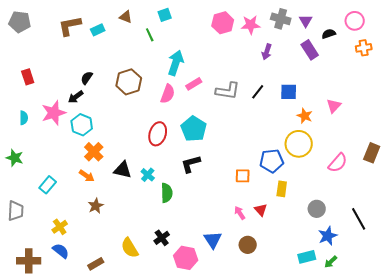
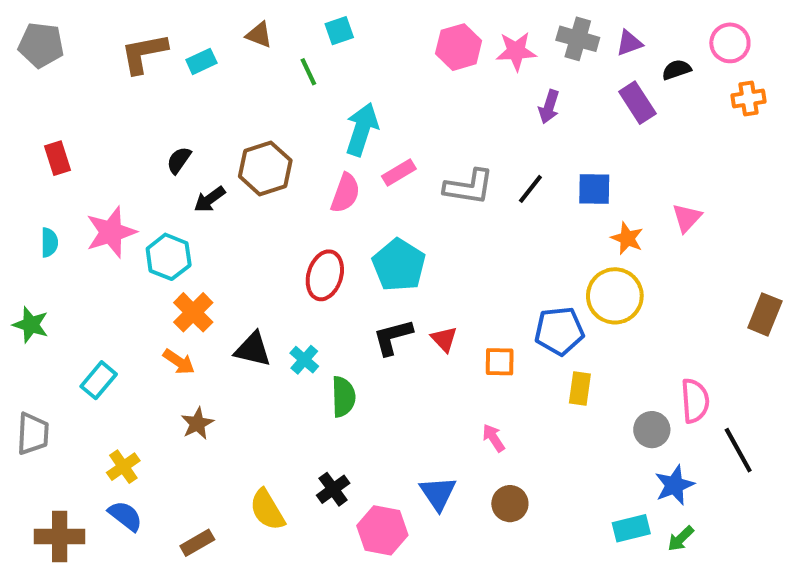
purple triangle: (306, 21) -> (629, 43), turned 40
black arrow: (76, 97) -> (210, 199), moved
pink semicircle: (338, 163) -> (695, 401), moved, turned -45
red triangle: (261, 210) -> (444, 339), moved

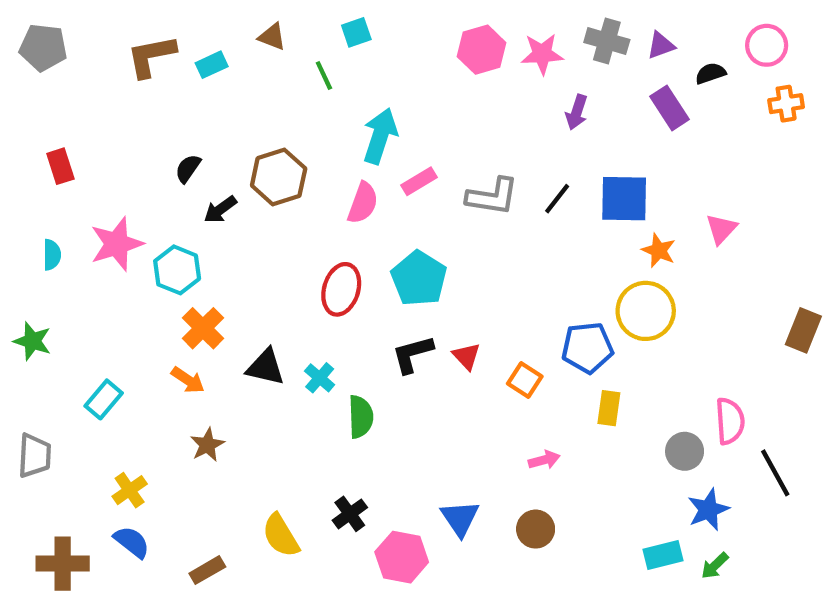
blue square: (594, 189) -> (624, 199), size x1.4
orange square: (500, 362) -> (525, 380), turned 32
pink arrow: (493, 438) -> (544, 460), moved, turned 108

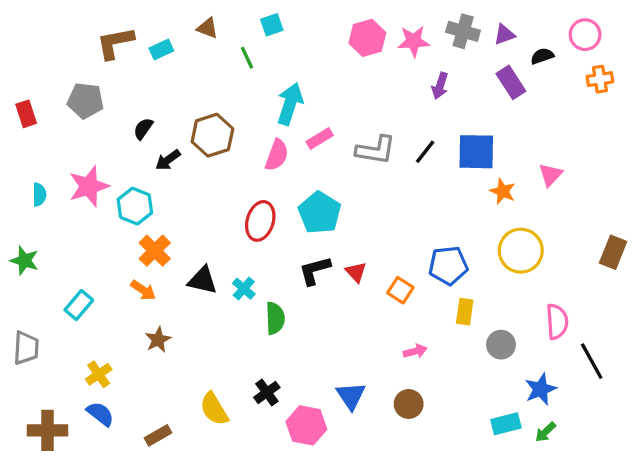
gray pentagon: (43, 47) -> (85, 101), moved
red rectangle: (60, 166) -> (26, 114), moved
yellow circle: (646, 311) -> (521, 251), moved
gray circle: (685, 451) -> (501, 345), moved

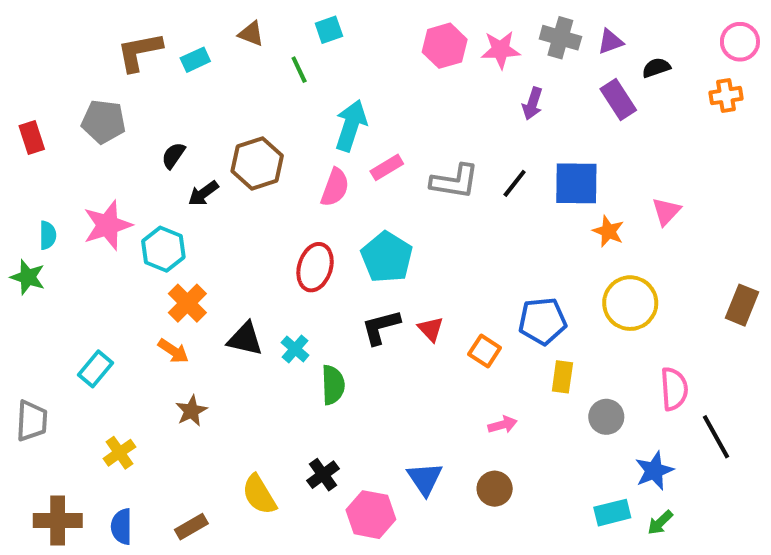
pink circle: (585, 35) -> (740, 42), moved
green star: (24, 261) -> (28, 277), moved
blue semicircle: (100, 414) -> (121, 527), moved, turned -128

